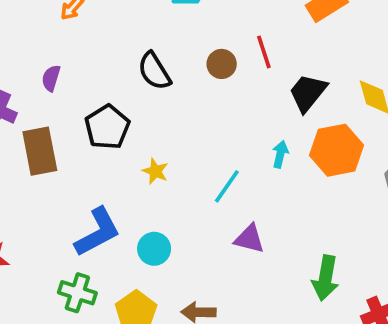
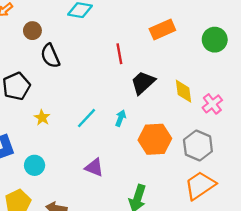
brown circle: (222, 64) -> (32, 31), moved
orange hexagon: (337, 150) -> (155, 139), moved
cyan line: (227, 186) -> (87, 118), moved

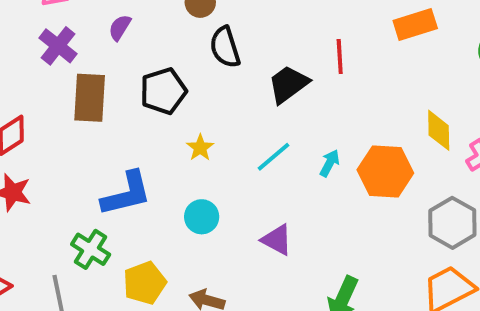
black trapezoid: (143, 83) -> (288, 84), moved
orange hexagon: (155, 139) -> (385, 171), moved
cyan circle: (35, 165) -> (202, 217), moved

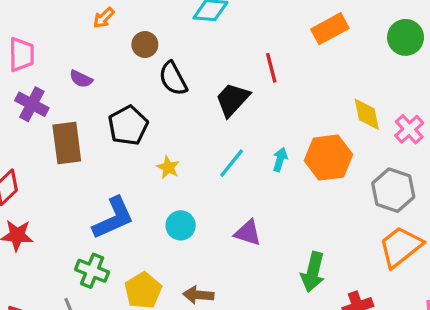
purple semicircle: (120, 28) -> (81, 79), turned -85

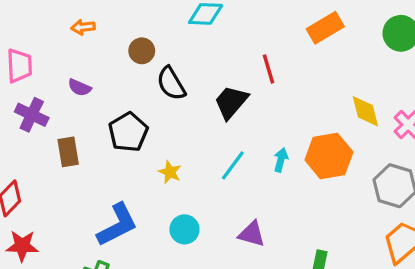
orange arrow: (104, 18) -> (83, 27), moved, turned 40
brown rectangle: (67, 143) -> (68, 152), size x0.7

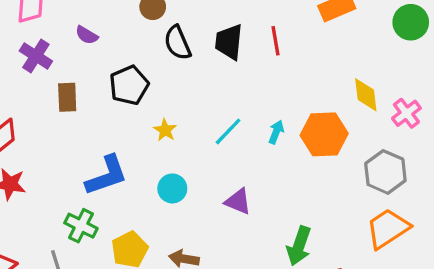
black trapezoid: (231, 102) -> (229, 42), moved, turned -42

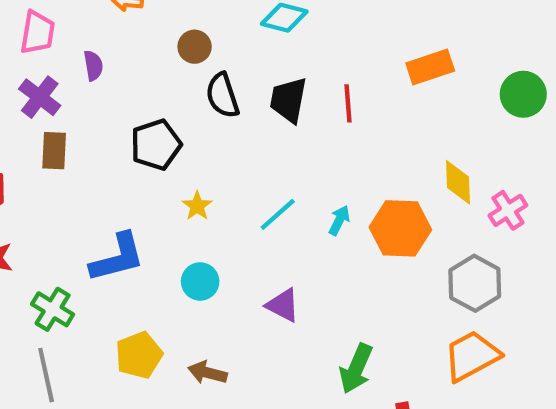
purple semicircle: (87, 35) -> (93, 66), moved, turned -135
brown rectangle: (67, 97) -> (54, 151), moved
green cross: (81, 226) -> (53, 309), moved

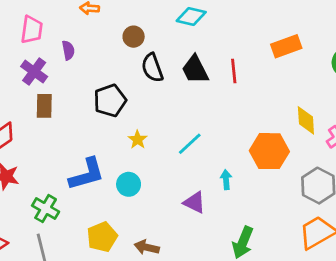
black trapezoid: (288, 100) -> (195, 70), turned -36
cyan arrow: (339, 220) -> (226, 180), moved, turned -30
cyan circle: (200, 281) -> (129, 184), moved

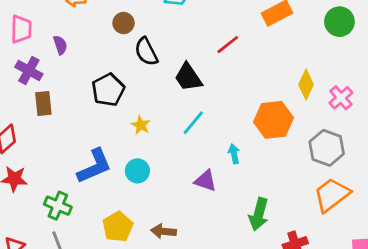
black trapezoid: (195, 70) -> (188, 77), moved
red line: (234, 71) -> (228, 45), turned 65
yellow diamond: (306, 120) -> (306, 85), turned 36

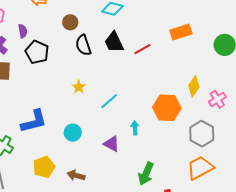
black trapezoid: (188, 77) -> (114, 42), moved
black pentagon: (108, 90) -> (37, 52), moved, turned -30
yellow star: (141, 125) -> (79, 87), moved
cyan circle: (137, 171) -> (73, 133), moved

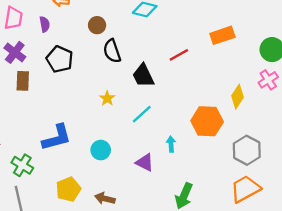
purple semicircle: (23, 31) -> (45, 24), moved
black trapezoid: (114, 42) -> (143, 76), moved
pink cross: (217, 99) -> (268, 80), moved

